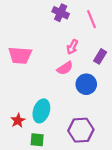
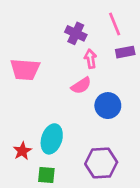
purple cross: (61, 13) -> (76, 33), moved
pink arrow: (72, 47) -> (90, 59), turned 144
purple rectangle: (100, 56) -> (125, 52), moved, turned 48

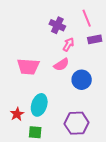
pink arrow: (90, 59) -> (68, 44), turned 40
pink trapezoid: (25, 69) -> (28, 67), moved

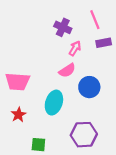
pink trapezoid: (28, 67) -> (17, 82), moved
cyan ellipse: (39, 105) -> (54, 103), moved
red star: (17, 114) -> (19, 115), moved

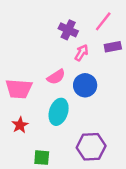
pink line: (95, 20) -> (103, 21), turned 60
pink semicircle: (67, 70) -> (56, 77), moved
blue circle: (89, 87) -> (85, 85), moved

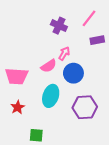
pink arrow: (81, 53) -> (64, 54), moved
purple hexagon: (91, 147) -> (85, 107), moved

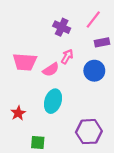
blue circle: (73, 73) -> (94, 71), moved
pink trapezoid: (17, 76) -> (25, 62), moved
purple hexagon: (85, 107) -> (89, 132), moved

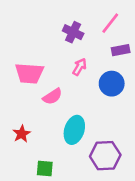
pink semicircle: (51, 70) -> (52, 96), moved
cyan ellipse: (53, 101) -> (74, 130), moved

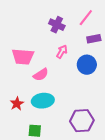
cyan ellipse: (74, 130) -> (43, 101), moved, turned 65

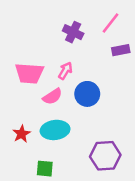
pink arrow: (62, 52) -> (65, 71), moved
blue circle: (87, 65) -> (87, 94), moved

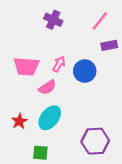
purple cross: (73, 32) -> (53, 20), moved
blue circle: (87, 94) -> (85, 71), moved
cyan ellipse: (55, 130) -> (50, 118), turned -45

